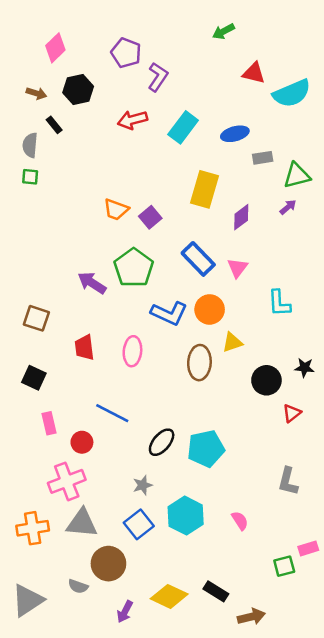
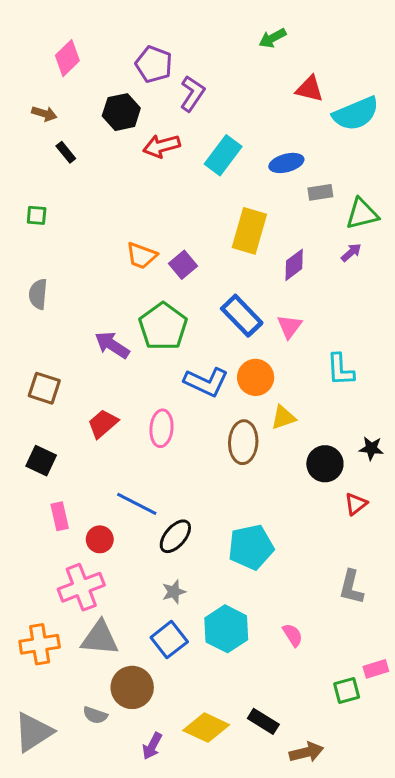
black hexagon: (78, 90) -> (121, 112), moved
gray semicircle: (30, 145) -> (38, 294), moved
red trapezoid: (84, 347) -> (103, 424), turned 56
black ellipse: (162, 442) -> (175, 536), moved

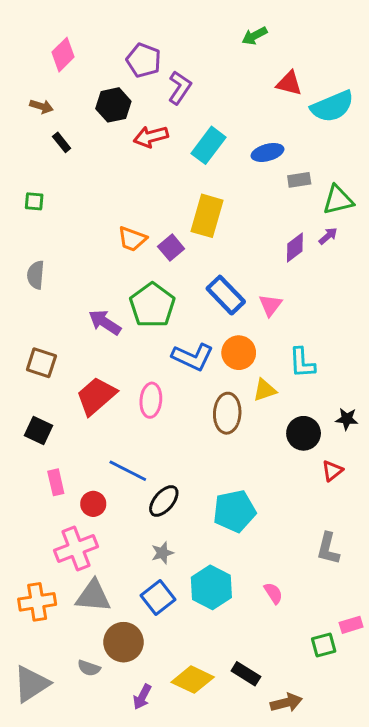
yellow rectangle: (249, 231) -> (207, 216), moved
purple diamond: (294, 265) -> (295, 248), moved
cyan L-shape: (340, 370) -> (302, 363), moved
red trapezoid: (103, 424) -> (96, 396), size x1.4

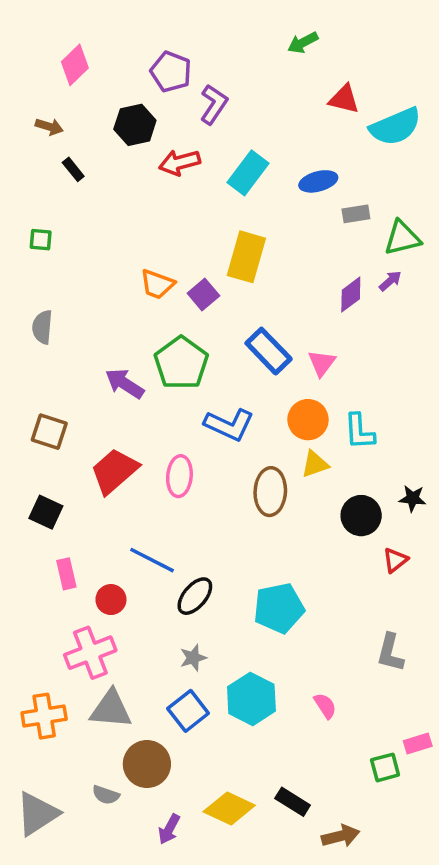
orange circle: (239, 353) -> (308, 420), moved

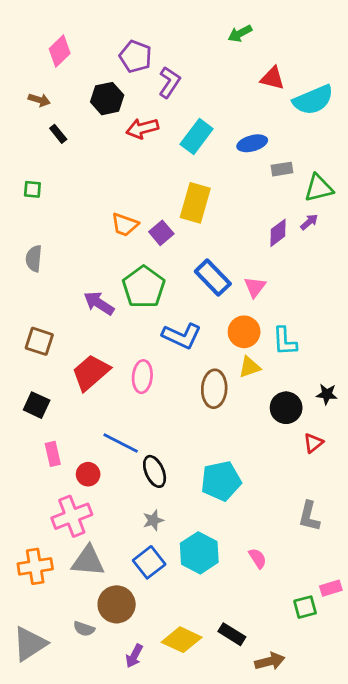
black ellipse: (195, 596) -> (155, 471), turned -64

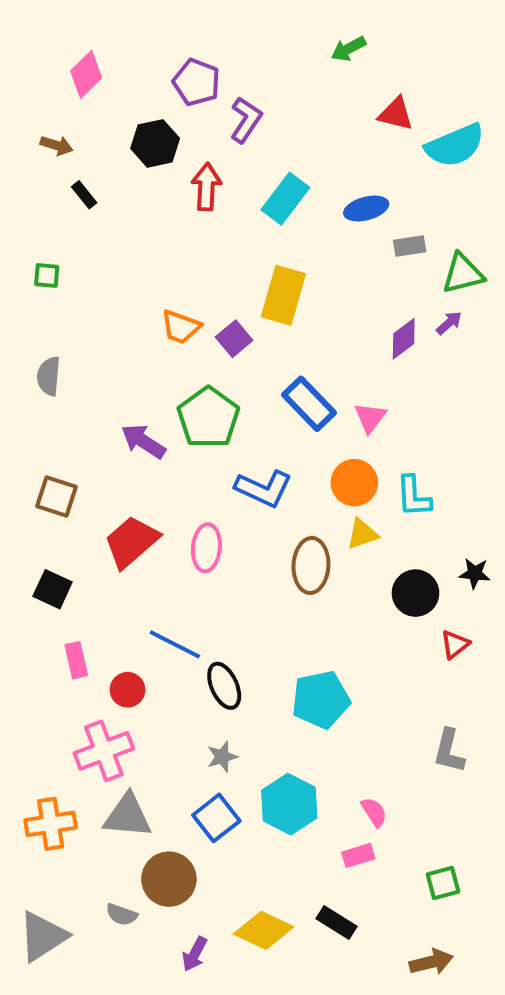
red arrow: (142, 128) -> (206, 187), turned 108
pink rectangle: (331, 588) -> (358, 855), moved
brown arrow: (270, 661) -> (431, 962), moved

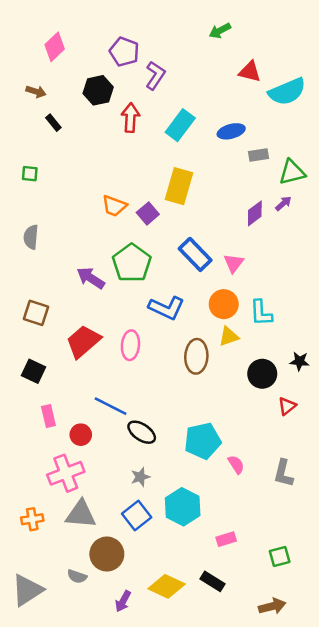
black ellipse: (224, 686) -> (142, 432), turned -32
pink semicircle: (374, 812) -> (236, 465), moved
orange cross: (51, 824) -> (32, 519), size x0.7

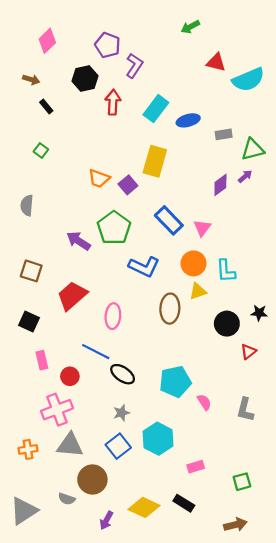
blue ellipse: (231, 131) -> (188, 120), moved
green square: (30, 174) -> (41, 151), moved, turned 32
pink ellipse: (130, 345) -> (113, 316), moved

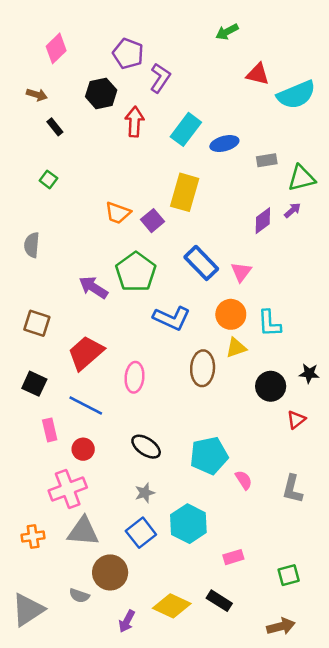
blue line: (96, 352) -> (86, 406), moved

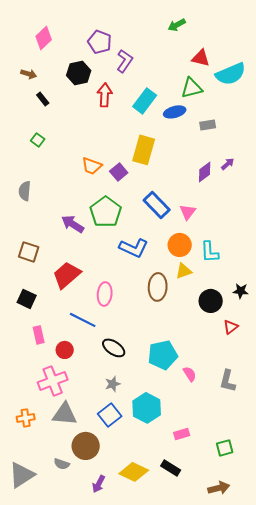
green triangle: (301, 178) -> (192, 88), moved
blue line: (86, 406) -> (83, 320), moved

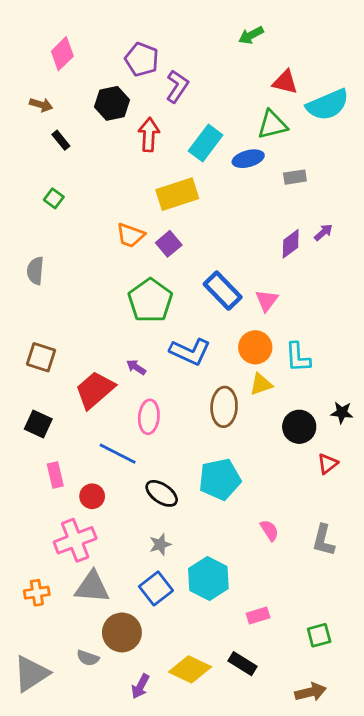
yellow rectangle: (144, 150) -> (177, 194), moved, turned 56
purple arrow: (73, 224) -> (136, 367), moved, size x0.6
cyan pentagon: (163, 355) -> (220, 479), moved

